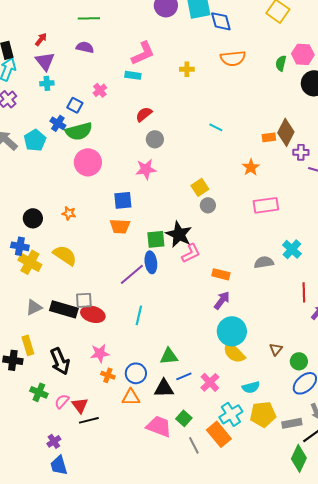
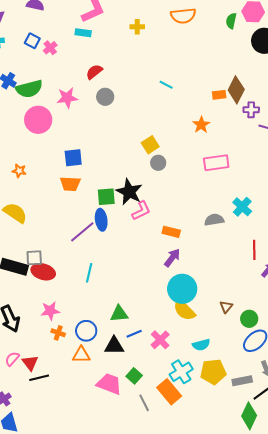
blue square: (75, 105) -> (32, 41), moved
pink star: (146, 169) -> (67, 98), moved

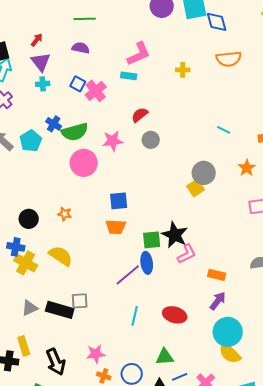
pink cross: (50, 48) -> (96, 91), size x1.5
cyan line: (166, 85) -> (224, 130), moved
gray circle: (158, 163) -> (204, 173), moved, size x1.5
red ellipse: (43, 272) -> (175, 315), moved

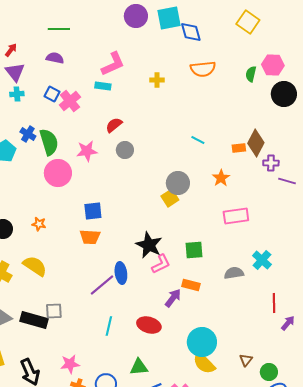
green semicircle: (75, 132) -> (49, 142), turned -92
green square: (152, 240) -> (194, 250), moved
purple arrow: (218, 301) -> (173, 298), moved

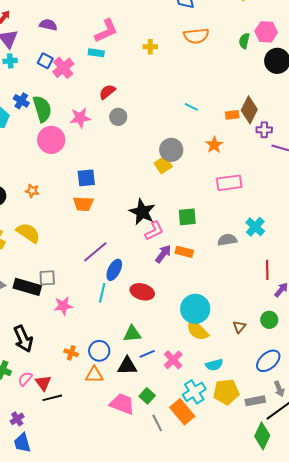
blue ellipse: (121, 273) -> (114, 270), moved, turned 35
purple arrow: (173, 298) -> (163, 254), moved
pink star: (70, 364) -> (63, 306), moved
green circle: (269, 372) -> (269, 320), moved

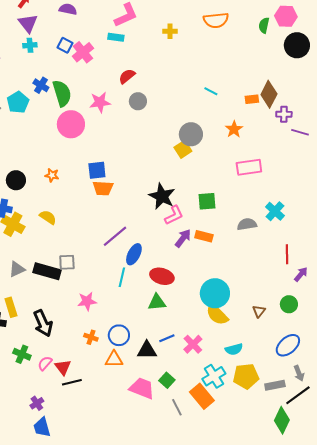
blue square: (86, 178) -> (97, 170), moved
yellow semicircle: (28, 233) -> (48, 217), size x0.7
pink star: (63, 306) -> (87, 301), moved
green triangle: (132, 334) -> (157, 302), moved

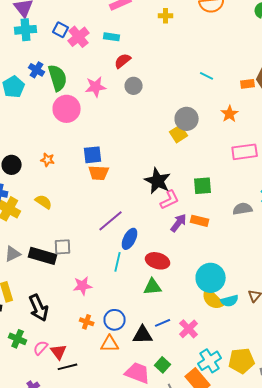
cyan rectangle: (116, 37) -> (112, 37), moved
cyan cross: (30, 45) -> (26, 30), size x1.5
cyan semicircle: (234, 349) -> (230, 301), moved

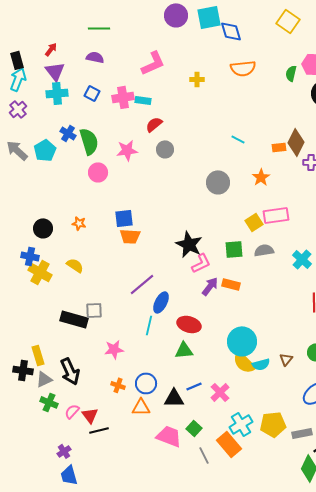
pink cross: (79, 37) -> (123, 97), moved, turned 30
pink circle: (67, 109) -> (98, 172), size x0.7
yellow square: (179, 134) -> (254, 222), moved
gray semicircle: (243, 209) -> (264, 250), moved
gray triangle: (13, 254) -> (44, 379), moved

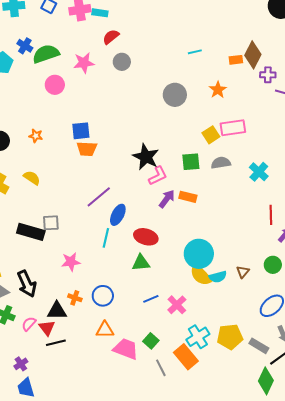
cyan line: (238, 139) -> (195, 52), turned -40
green semicircle: (89, 141) -> (46, 54), turned -92
black triangle: (174, 398) -> (57, 311), moved
orange triangle: (141, 407) -> (105, 330), moved
gray rectangle: (302, 433) -> (259, 346), turned 42

